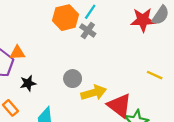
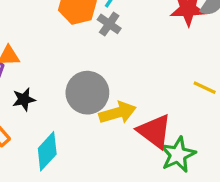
gray circle: (73, 79) -> (87, 93), size x1.6

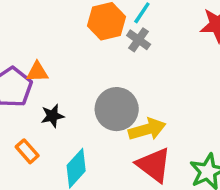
red triangle: (154, 131) -> (154, 165), moved

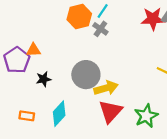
orange rectangle: (27, 151) -> (27, 116), moved, turned -40
red triangle: (154, 165) -> (110, 111), turned 35

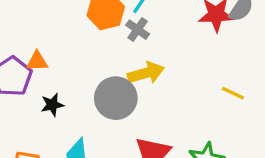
yellow arrow: (106, 88) -> (146, 73), moved

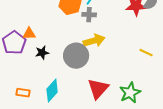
gray cross: (138, 30) -> (89, 15), turned -32
black star: (52, 105) -> (42, 53), moved

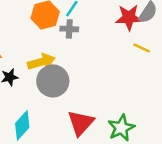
yellow arrow: (94, 41) -> (41, 62), moved
yellow line: (146, 53) -> (142, 48), moved

